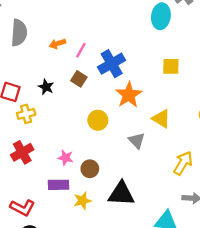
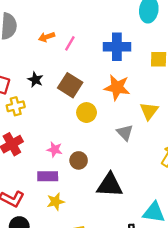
blue cross: (112, 64) -> (117, 47), moved, turned 30
brown square: (79, 79) -> (70, 85), moved, size x1.5
orange star: (129, 95) -> (117, 87), turned -30
yellow triangle: (161, 119) -> (149, 111), turned 36
yellow star: (82, 201) -> (56, 202), moved

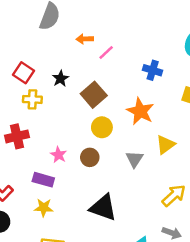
blue cross: (117, 47) -> (153, 70), size x0.7
brown circle: (79, 160) -> (90, 157), moved

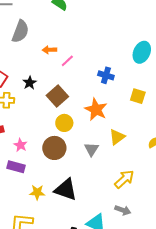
pink star: (59, 155) -> (20, 145), moved
brown circle: (90, 157) -> (54, 148), size x1.5
yellow star: (44, 208) -> (37, 192), moved

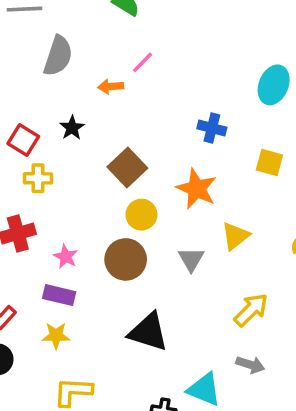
pink line: (67, 61) -> (143, 62), moved
black star: (30, 83) -> (72, 128), moved
yellow star: (37, 192) -> (56, 336), moved

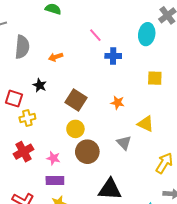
pink line: (143, 62) -> (95, 35), moved, turned -72
blue cross: (212, 128) -> (113, 56), moved
orange star: (197, 189) -> (118, 103), size x0.6
yellow circle: (141, 215) -> (75, 129), moved
yellow triangle: (235, 236) -> (146, 124), turned -42

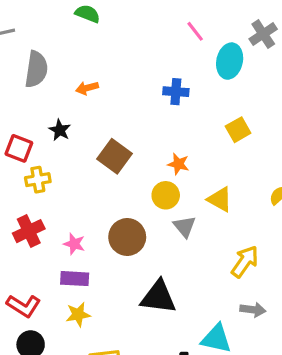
pink line: (95, 35) -> (195, 31), moved
yellow square: (155, 78) -> (238, 130), turned -35
yellow circle: (75, 129) -> (166, 195), moved

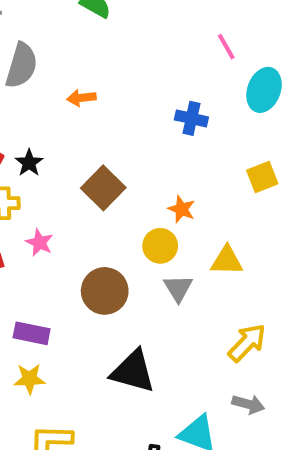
black star: (60, 130) -> (29, 163), moved
yellow triangle: (220, 199) -> (227, 261), turned -36
pink star: (74, 244) -> (39, 243), moved

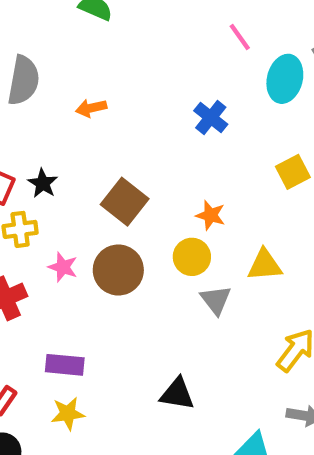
blue cross: (191, 118) -> (211, 118), turned 32
brown circle: (105, 291) -> (118, 270), moved
black triangle: (133, 371) -> (177, 394), size x0.7

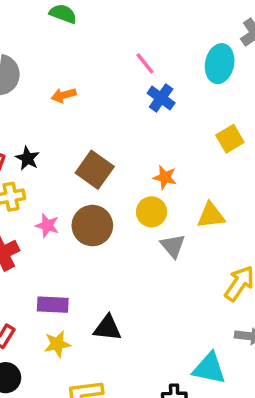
pink line: (240, 37) -> (145, 63), moved
black triangle: (177, 394) -> (107, 328), moved

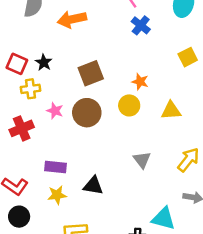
orange arrow: (64, 95) -> (72, 19), size x1.6
brown square: (95, 170) -> (91, 73), turned 30
gray triangle: (173, 246) -> (142, 160), moved

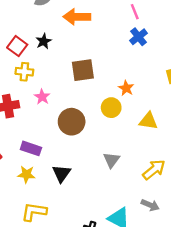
black star: (44, 62) -> (44, 41), moved
brown circle: (87, 113) -> (72, 122), moved
black triangle: (93, 186) -> (61, 173), turned 42

